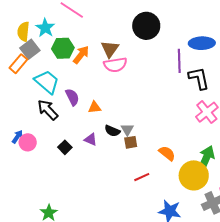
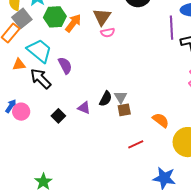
pink semicircle: (115, 65) -> (108, 33), size x0.6
orange triangle: (95, 107) -> (19, 65), moved
black semicircle: (112, 131) -> (106, 99), turned -84

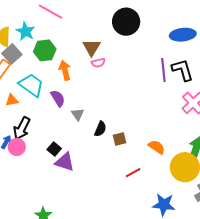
orange arrow: (73, 23) -> (65, 70), moved, turned -48
purple line: (171, 28) -> (163, 70), moved
black arrow: (41, 79) -> (22, 128), moved, turned -105
gray triangle: (121, 97) -> (78, 114), moved
purple triangle: (84, 108) -> (65, 162), moved, size x1.5

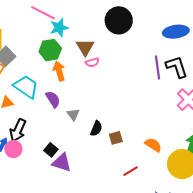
cyan star: (26, 31) -> (59, 28), moved, turned 30
green hexagon: (45, 50) -> (50, 50), moved

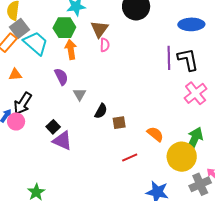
pink semicircle: (92, 62) -> (105, 45), turned -80
cyan trapezoid: (26, 87) -> (36, 43), moved

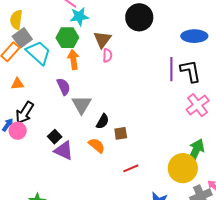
gray triangle: (80, 94) -> (82, 105), size x1.5
orange semicircle: (155, 134) -> (97, 145), moved

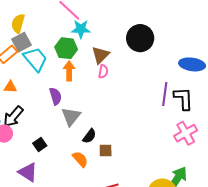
purple triangle: (64, 151) -> (28, 172), moved

